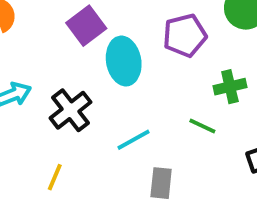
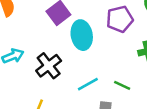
green line: (202, 126) -> (122, 85), moved

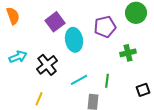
green line: (122, 85) -> (107, 81), turned 72

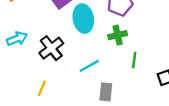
green cross: (128, 53) -> (118, 35), moved
green line: (107, 81) -> (134, 60), moved

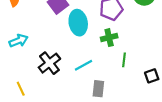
black cross: (51, 48) -> (49, 63), moved
yellow line: (42, 88) -> (21, 89), moved, turned -48

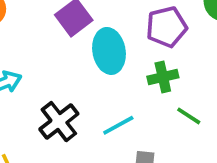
green line: (124, 60) -> (189, 116), turned -64

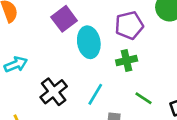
green line: (189, 116) -> (144, 98), moved
cyan line: (118, 125) -> (95, 94), turned -30

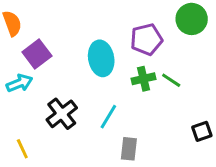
purple square: (64, 19) -> (37, 54), moved
green line: (144, 98) -> (171, 80), moved

